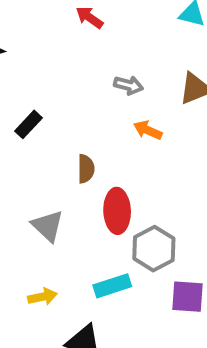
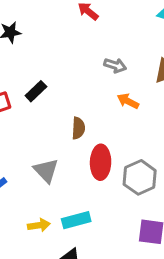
gray hexagon: (154, 249) -> (140, 177), moved
cyan rectangle: (112, 286) -> (76, 220), moved

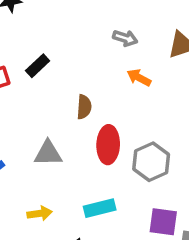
gray triangle: (46, 171) -> (48, 153), turned -48
cyan rectangle: (76, 220) -> (100, 208), moved

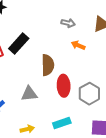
black rectangle: (38, 66) -> (19, 43), size x1.5
brown semicircle: (84, 107) -> (48, 65), size x1.5

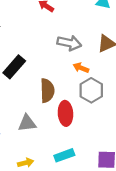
gray arrow: (68, 23) -> (69, 43), size x1.5
gray hexagon: (89, 94) -> (91, 90), moved

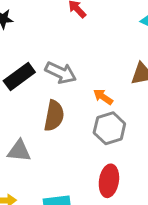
gray arrow: (69, 43) -> (61, 73), moved
red ellipse: (65, 113) -> (109, 181), moved

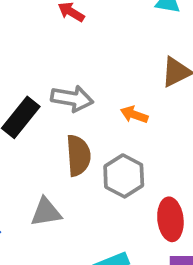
gray hexagon: (109, 128) -> (124, 176), moved

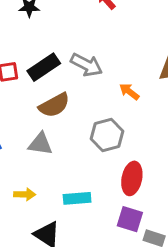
brown semicircle: (78, 155) -> (54, 105), moved, turned 48

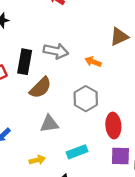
black rectangle: (44, 67) -> (25, 62), turned -30
gray triangle: (40, 144) -> (49, 124), moved

